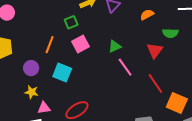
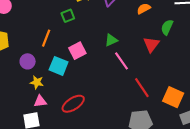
green semicircle: (170, 33) -> (167, 27), turned 112
pink square: (81, 44) -> (77, 51), moved
red line: (155, 83) -> (142, 88), moved
yellow star: (32, 92) -> (37, 82), moved

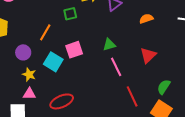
green semicircle: (167, 27) -> (164, 87), moved

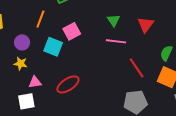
green triangle: (109, 45) -> (114, 20), moved, turned -40
pink line: (116, 67) -> (116, 41), turned -48
yellow star: (29, 75) -> (20, 64), moved

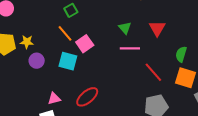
orange line: (40, 19) -> (65, 33), moved, turned -54
yellow star: (20, 64) -> (27, 42), moved

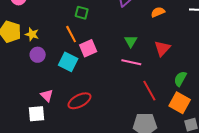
green square: (71, 10) -> (82, 13), turned 32
pink triangle: (54, 99) -> (47, 95), turned 48

